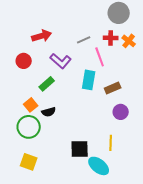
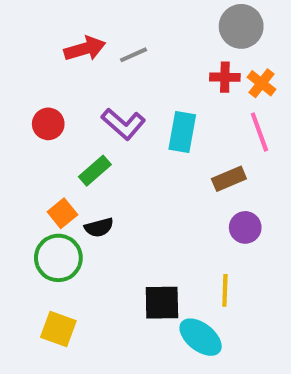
red arrow: (42, 36) -> (85, 49), moved
gray line: (84, 40) -> (134, 55), moved
pink line: (100, 57) -> (259, 132), moved
cyan rectangle: (89, 80) -> (182, 132), moved

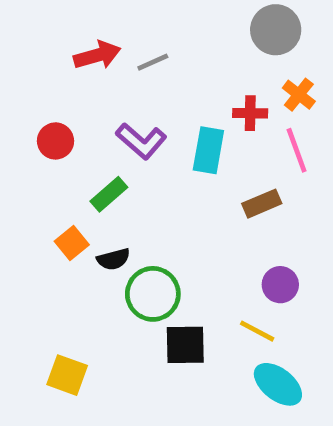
red cross: (225, 77) -> (250, 113), moved
purple circle: (245, 227) -> (280, 285), moved
green circle: (58, 258) -> (153, 294), moved
yellow line: (225, 290) -> (257, 331), turned -64
cyan ellipse: (201, 337) -> (278, 384), moved

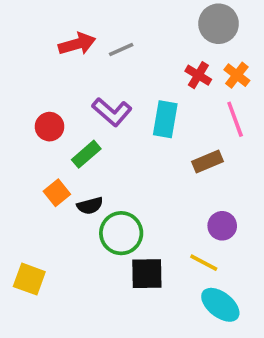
red cross: (250, 113) -> (198, 75), moved, turned 30
red circle: (55, 141) -> (50, 127), moved
yellow square: (67, 375) -> (29, 279), moved

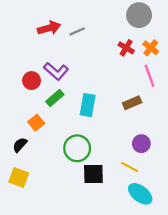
purple L-shape: (112, 112) -> (56, 71), moved
cyan rectangle: (165, 119) -> (88, 105), moved
black semicircle: (90, 206) -> (20, 145), moved, turned 147

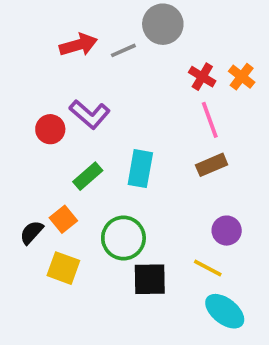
gray circle: (139, 15) -> (163, 24), moved
pink line: (150, 76) -> (210, 120), moved
green rectangle: (55, 98) -> (88, 176), moved
orange square: (36, 123) -> (63, 219), moved
yellow square: (19, 178) -> (63, 268), moved

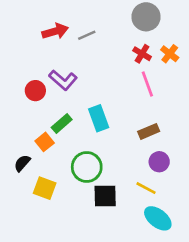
gray circle: (163, 24) -> (146, 17), moved
brown rectangle: (212, 165) -> (149, 131), moved
cyan rectangle: (140, 169) -> (99, 118), turned -30
orange square: (63, 219) -> (45, 142), moved

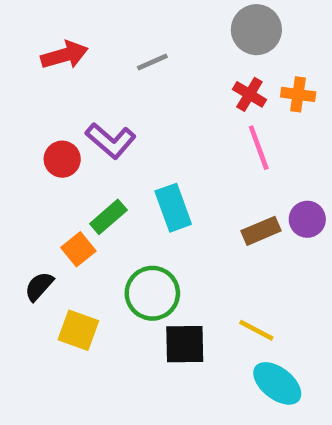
red arrow: (55, 31) -> (64, 55), moved
orange cross: (170, 54) -> (298, 94), turned -30
purple circle: (159, 162) -> (307, 219), moved

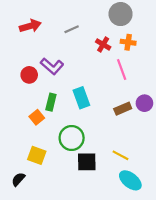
red cross: (249, 94) -> (103, 44), moved
orange cross: (298, 94) -> (128, 42), moved
green rectangle: (108, 217) -> (51, 102), turned -35
black semicircle: (39, 286) -> (18, 179), moved

